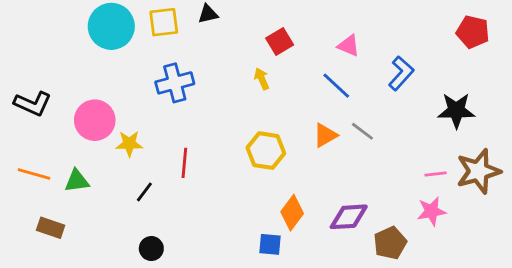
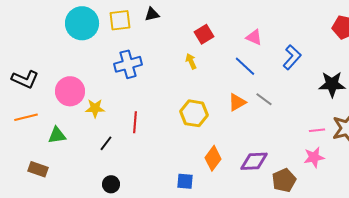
orange line: (34, 174) -> (26, 117), moved, turned -30
blue square: (270, 244) -> (185, 181), moved

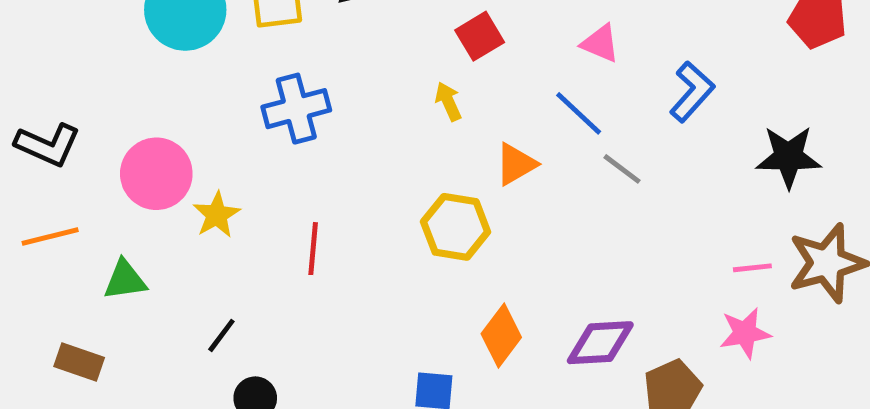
gray line: (264, 99) -> (622, 169), moved
orange triangle: (237, 102) -> (516, 164), moved
yellow star: (95, 108) -> (217, 215), turned -30
black line: (106, 143) -> (221, 335), moved

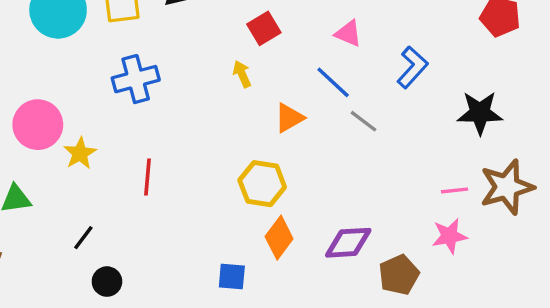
yellow hexagon: (456, 227) -> (262, 184), moved

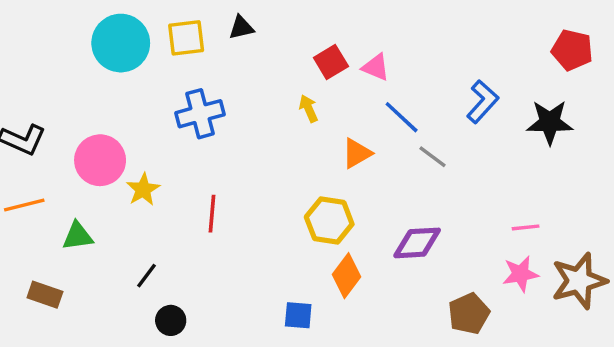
pink triangle: (348, 33) -> (376, 67), moved
black star: (480, 113) -> (550, 122), moved
brown star: (507, 187) -> (579, 281), moved
purple diamond: (348, 243) -> (417, 243), moved

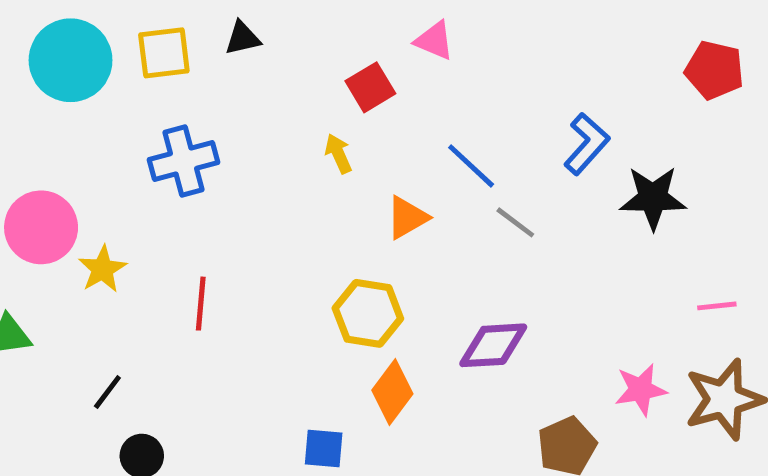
pink triangle: (376, 67) -> (434, 41), moved
black star: (550, 122) -> (653, 198), moved
pink line: (526, 227) -> (717, 306), moved

